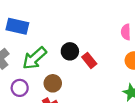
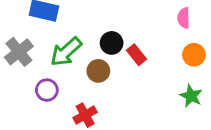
brown circle: (53, 83) -> (98, 71), moved

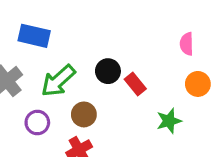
brown circle: (98, 71) -> (84, 114), moved
green star: (191, 96) -> (169, 121), moved, turned 30

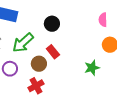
black circle: (108, 71) -> (52, 24), moved
red rectangle: (135, 84) -> (53, 52), moved

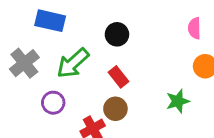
brown circle: (39, 64) -> (115, 109), moved

